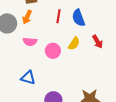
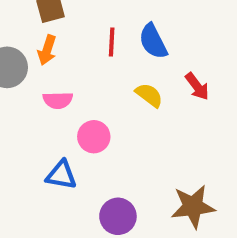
yellow semicircle: (74, 44) -> (149, 95), turned -80
pink circle: (53, 51) -> (94, 137), moved

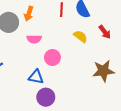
brown star: (193, 206) -> (103, 71), moved
purple circle: (118, 216) -> (46, 97), moved

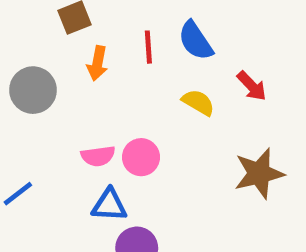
orange arrow: (29, 14) -> (97, 63), moved
pink semicircle: (34, 39) -> (98, 156), moved

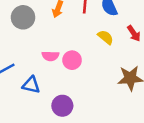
blue triangle: (109, 205) -> (31, 85), moved

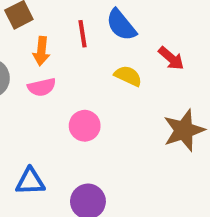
pink semicircle: (50, 56) -> (42, 87), moved

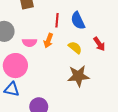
orange arrow: (41, 51) -> (48, 41), moved
pink circle: (85, 126) -> (15, 66), moved, size x1.5
brown star: (184, 130) -> (78, 76), moved

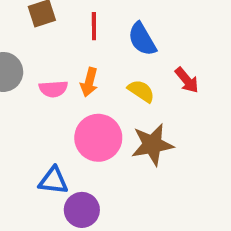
red line: (57, 20) -> (94, 26), moved
pink circle: (15, 66) -> (98, 138), moved
blue triangle: (12, 89) -> (53, 181), moved

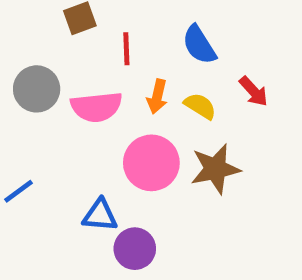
red line: (94, 26) -> (126, 49), moved
orange arrow: (89, 82) -> (157, 97), moved
pink semicircle: (53, 89) -> (96, 107), size x1.5

